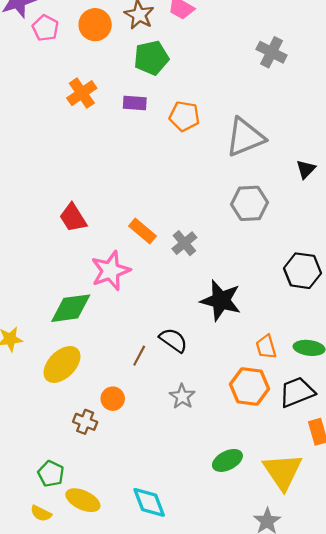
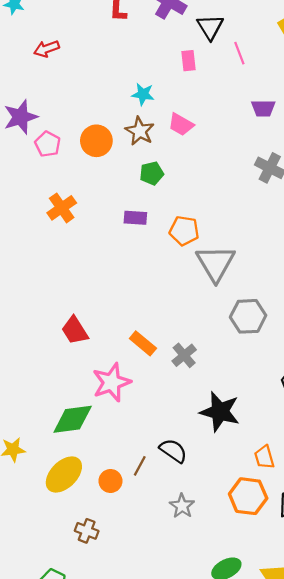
green pentagon: (151, 58) -> (152, 173), size x0.7
orange cross: (82, 93) -> (62, 208), moved
gray triangle: (245, 137) -> (216, 263), moved, turned -39
orange circle: (113, 399) -> (110, 481), moved

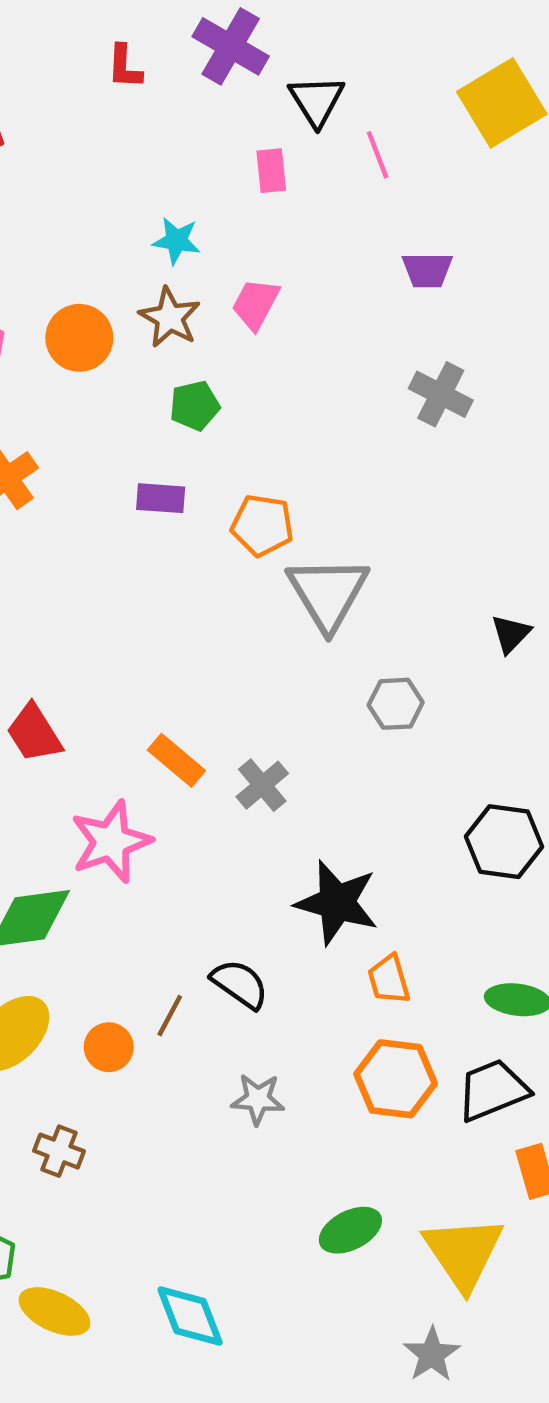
pink trapezoid: (181, 125) -> (256, 304), turned 88
gray hexagon: (248, 316) -> (396, 704), size x0.7
orange trapezoid: (264, 457) -> (389, 979), moved
gray star: (182, 506) -> (258, 1099), turned -30

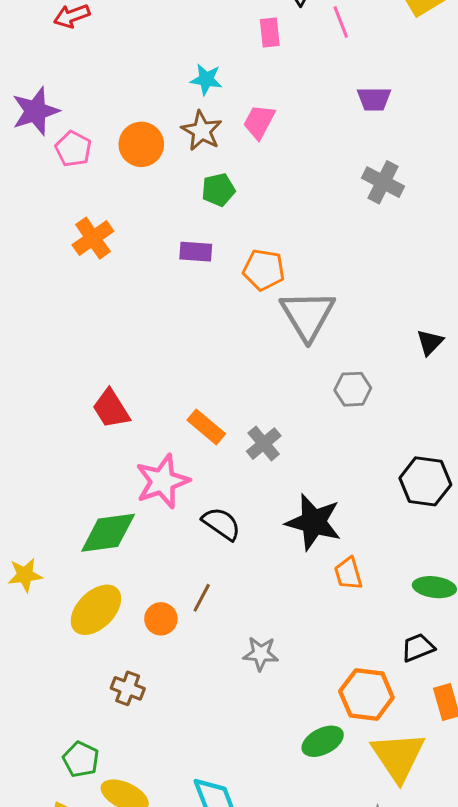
black semicircle: (240, 984) -> (221, 524), moved
orange hexagon: (396, 1079) -> (366, 694), moved
black trapezoid: (493, 1090) -> (418, 648), size x0.7

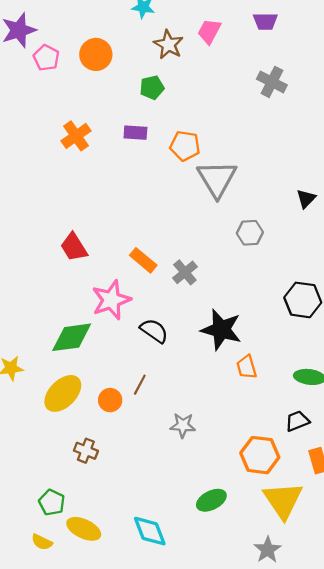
pink trapezoid: (259, 122) -> (209, 31), moved
brown star: (202, 131) -> (168, 45), moved
orange cross: (93, 238) -> (76, 136), moved
green ellipse: (323, 741) -> (211, 500), moved

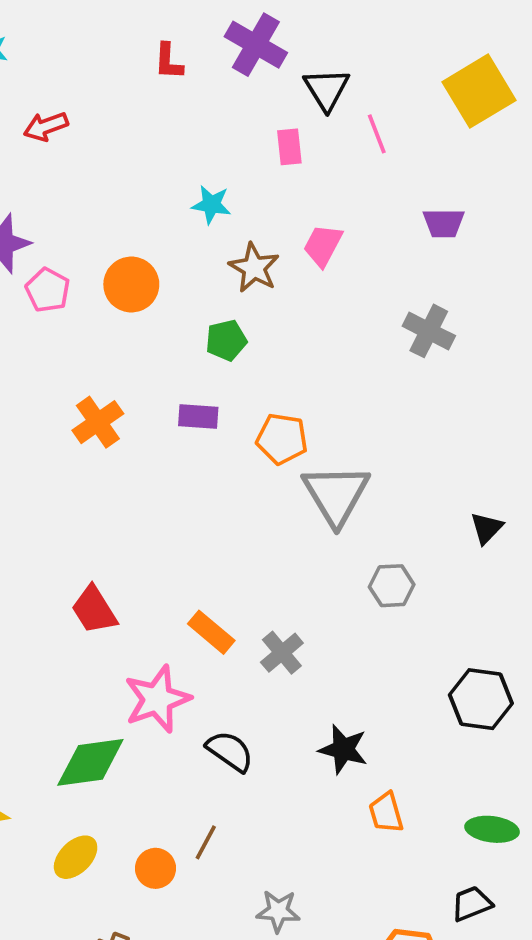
purple trapezoid: (265, 21) -> (444, 223), moved
black star: (221, 330) -> (343, 749), size x0.7
yellow ellipse: (63, 393) -> (76, 857), size x0.7

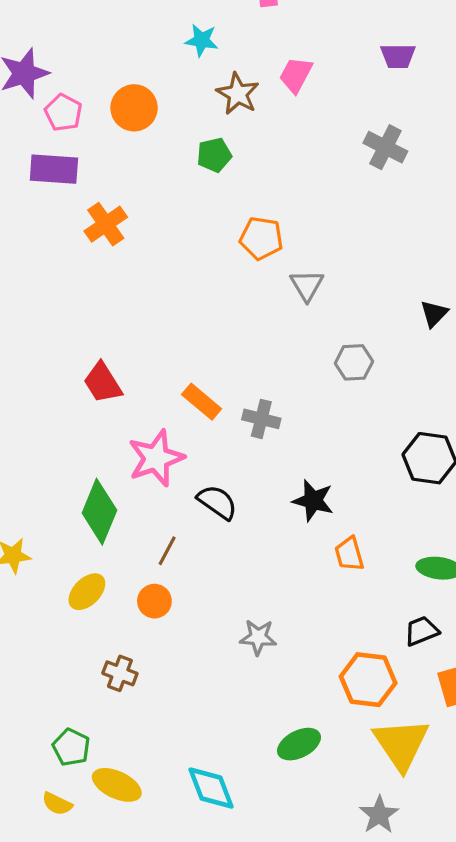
purple rectangle: (198, 417) -> (54, 169), moved, size x1.4
gray triangle: (336, 495) -> (307, 285), size x0.6
gray cross: (282, 653) -> (261, 419), turned -36
green diamond: (90, 762) -> (99, 512), turned -60
brown line: (206, 842) -> (167, 551), moved

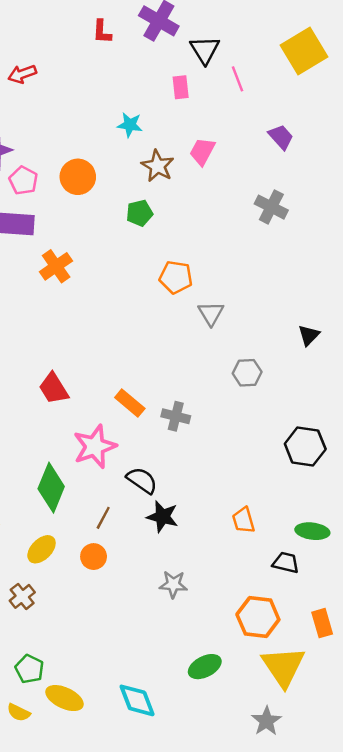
purple trapezoid: (398, 56) -> (281, 137), turned -132
black star: (313, 501) -> (162, 517), moved
black trapezoid: (422, 631) -> (286, 563), moved, turned 36
brown cross: (120, 673) -> (22, 596), moved, turned 30

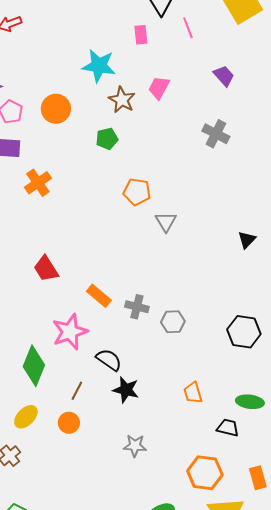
cyan star: (130, 125) -> (99, 66), size x1.6
gray hexagon: (247, 373) -> (173, 322), moved
red trapezoid: (54, 388) -> (46, 269), moved

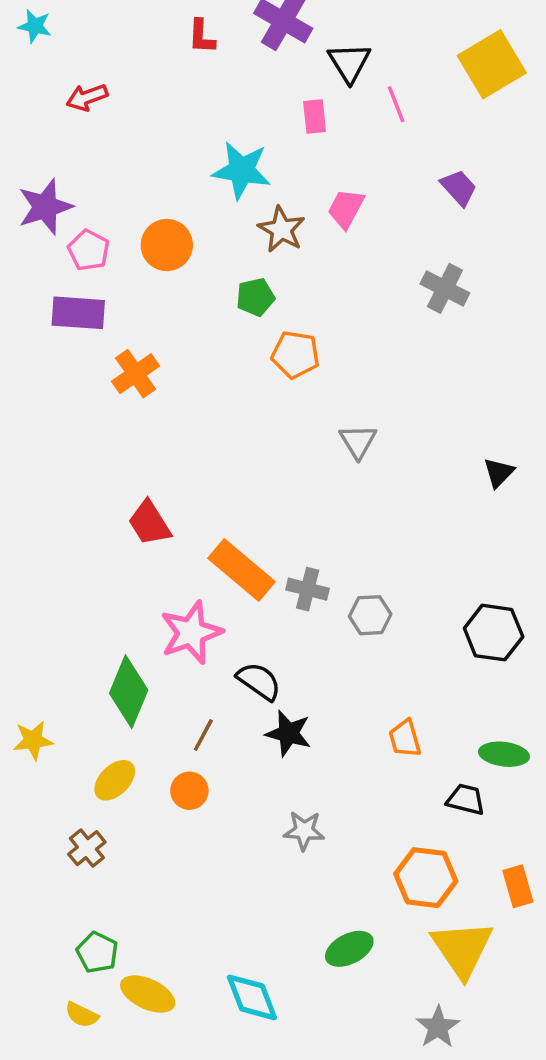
orange pentagon: (137, 192) -> (295, 354), moved
orange rectangle: (99, 296) -> (242, 570), size x1.5

